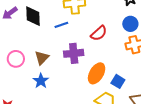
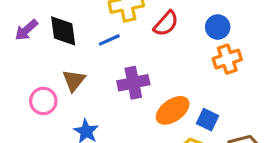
red semicircle: (99, 33) -> (166, 24), moved
brown triangle: (42, 58) -> (74, 80), moved
orange ellipse: (97, 73) -> (173, 110), turned 30

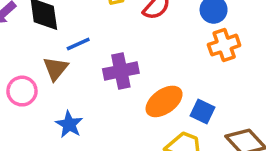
blue line: (109, 40) -> (78, 44), moved

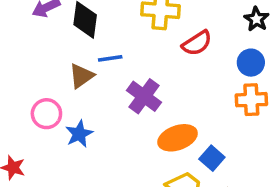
purple cross: (121, 71) -> (144, 96), turned 32
pink circle: (22, 91) -> (46, 114), moved

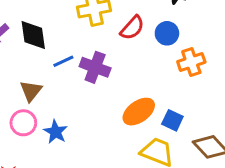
blue circle: (251, 63) -> (167, 33), moved
brown triangle: (81, 76) -> (31, 91), moved
purple cross: (144, 96) -> (95, 67), moved

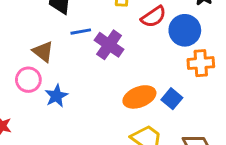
blue circle: (167, 33) -> (185, 30), size x1.4
brown triangle: (31, 91) -> (43, 52), turned -45
blue square: (172, 120) -> (172, 99), moved

